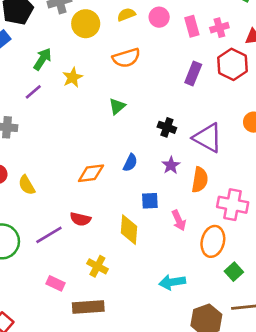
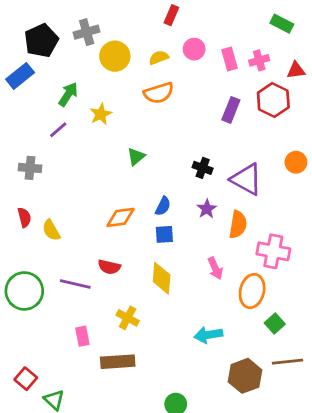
yellow semicircle: (126, 15) -> (159, 58), moved
green triangle: (117, 106) -> (136, 157), moved
blue square: (150, 201) -> (164, 234), moved
purple line: (49, 235) -> (75, 284), turned 44
pink rectangle: (56, 283) -> (82, 336), turned 54

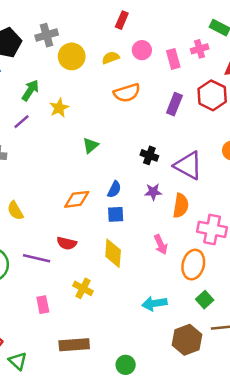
pink cross: (259, 60) -> (200, 49), moved
orange semicircle: (159, 93) -> (127, 93), moved
purple star: (207, 209) -> (153, 192), turned 30
green square: (275, 324) -> (205, 300), moved
brown rectangle: (118, 362) -> (74, 345), moved

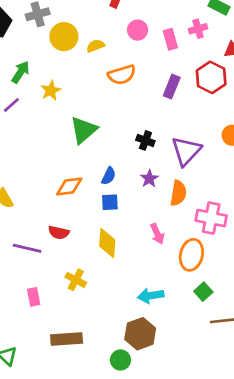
yellow semicircle: (111, 58) -> (95, 46), moved
green triangle: (90, 145) -> (84, 130), size x1.6
purple triangle: (188, 165) -> (186, 151), turned 44
purple star: (153, 192) -> (149, 179), turned -30
brown hexagon: (187, 340) -> (140, 334), moved

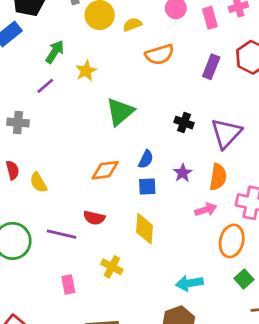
purple star: (149, 179) -> (183, 173), moved
pink arrow: (157, 234) -> (206, 210), moved, turned -84

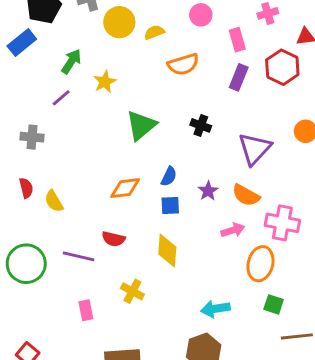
pink rectangle: (210, 18) -> (237, 40), moved
black cross: (184, 123) -> (201, 125), moved
orange semicircle: (218, 177) -> (246, 195), turned 110
green square: (244, 279) -> (274, 304), turned -30

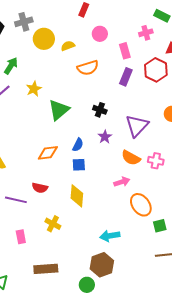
yellow star: (105, 82) -> (34, 89), moved
purple star: (208, 191) -> (105, 137), moved
pink cross: (282, 223) -> (156, 161), moved, size x0.7
orange ellipse: (260, 264) -> (141, 205), turned -50
green square: (274, 304) -> (160, 226), moved, turned -32

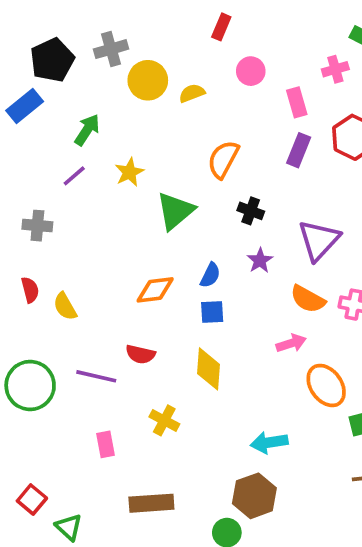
orange semicircle: (88, 68) -> (223, 159), moved, turned 135

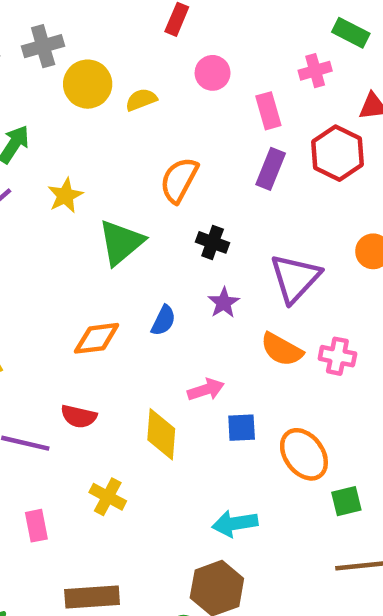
blue square: (212, 312) -> (242, 428), moved
pink arrow: (291, 343) -> (206, 390), moved

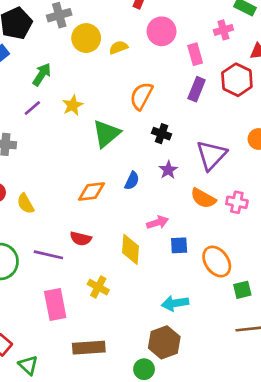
pink circle: (213, 73) -> (162, 31), size x1.4
pink rectangle: (36, 526) -> (55, 305), size x1.6

